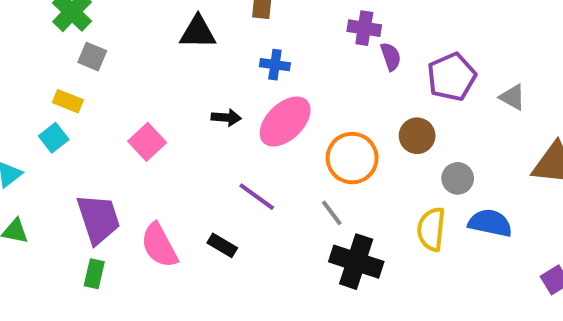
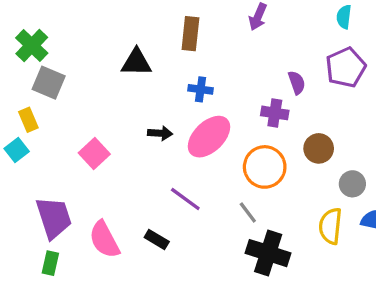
purple cross: (364, 28) -> (275, 113), moved
gray square: (92, 57) -> (49, 83), size x1.4
purple pentagon: (452, 77) -> (346, 67), moved
yellow rectangle: (68, 101) -> (28, 120), turned 45

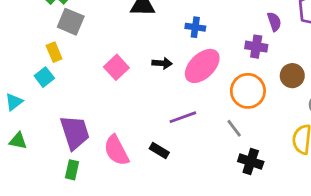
pink square: (94, 153) -> (116, 67), moved
purple line: (185, 199) -> (183, 117), turned -56
black cross: (268, 253) -> (251, 162), size x0.7

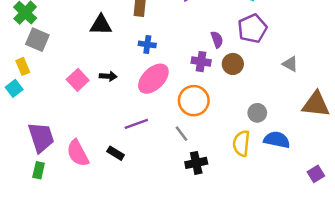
black arrow: (162, 63) -> (108, 76), moved
brown circle: (292, 76) -> (233, 64), moved
black cross: (251, 162) -> (196, 163), turned -30

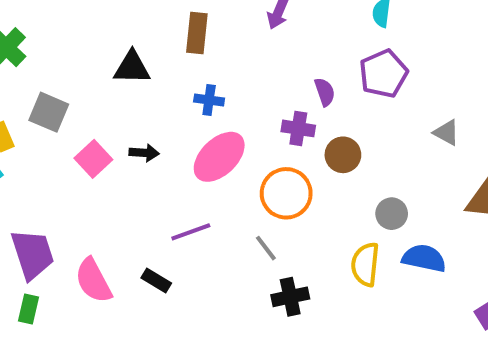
gray square: (37, 40) -> (49, 112), moved
brown circle: (233, 64) -> (343, 155), moved

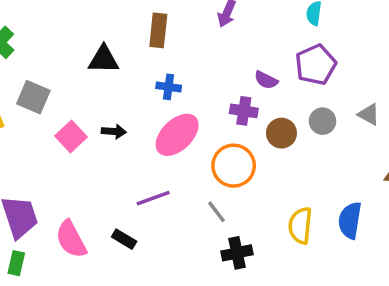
purple semicircle: (325, 92) -> (266, 80), turned 135
gray circle: (392, 214) -> (323, 121), moved
blue semicircle: (424, 258) -> (350, 220), turned -93

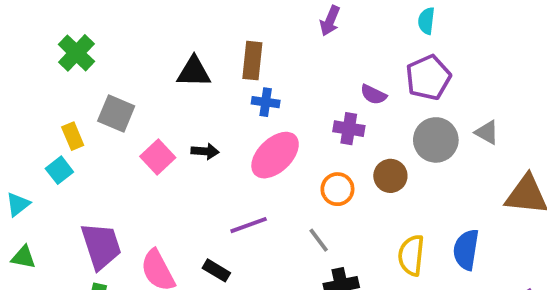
brown rectangle: (158, 30) -> (252, 61), moved
gray circle: (323, 121) -> (436, 140), size x1.5
brown circle: (281, 133) -> (390, 176), moved
orange circle: (234, 166) -> (337, 189), size x0.7

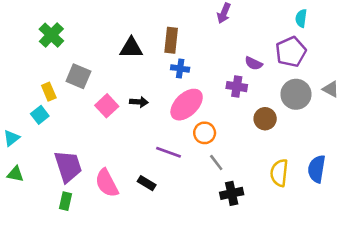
cyan semicircle: (426, 21) -> (301, 18), moved
orange circle: (337, 189) -> (205, 133), moved
purple line: (249, 225) -> (169, 152), turned 40

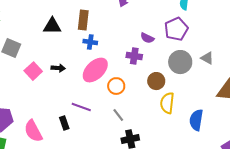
orange circle: (205, 133) -> (116, 86), moved
yellow semicircle: (279, 173) -> (167, 103), moved
black rectangle: (147, 183) -> (64, 123), moved, turned 40

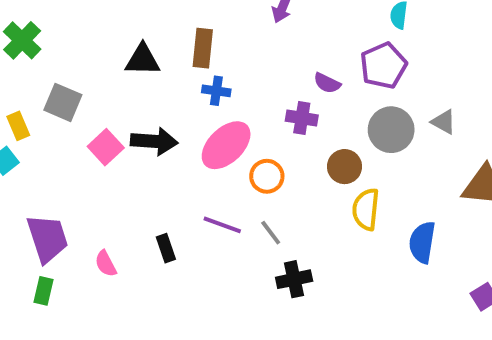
black arrow: (58, 68) -> (154, 141), size x1.6
purple line: (81, 107) -> (222, 225), moved
pink semicircle: (33, 131) -> (106, 264), size x0.6

